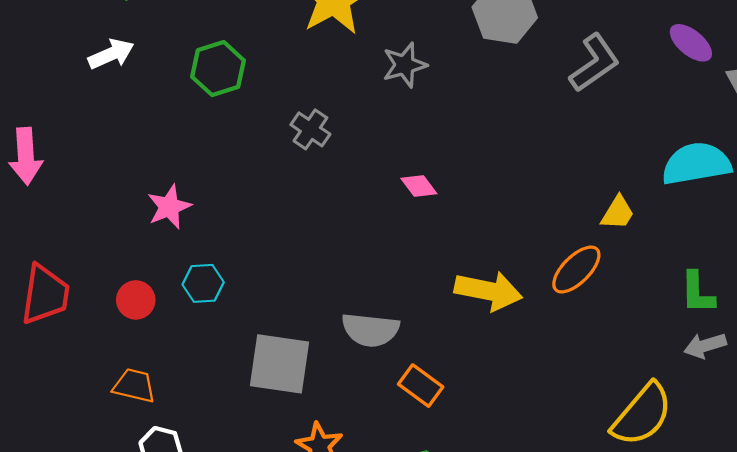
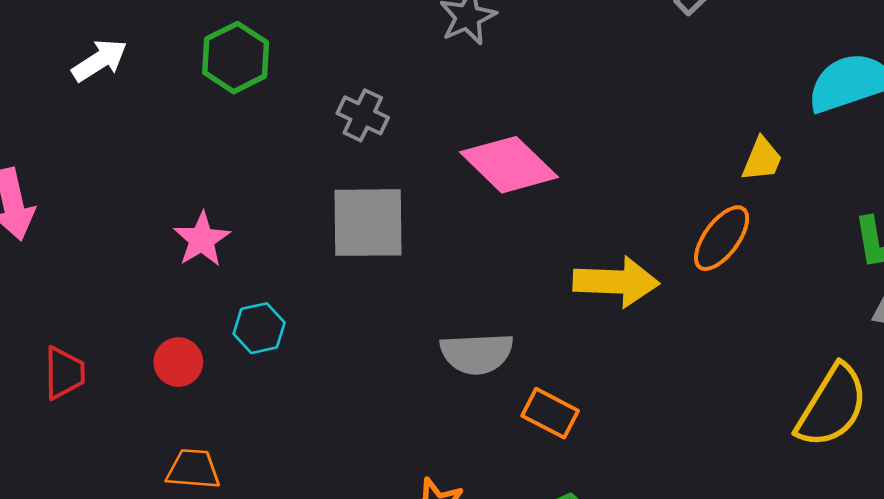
pink diamond: (419, 186) -> (509, 165), size x2.0
red trapezoid: (45, 294) -> (64, 373), size x0.7
gray square: (280, 364) -> (368, 223), moved

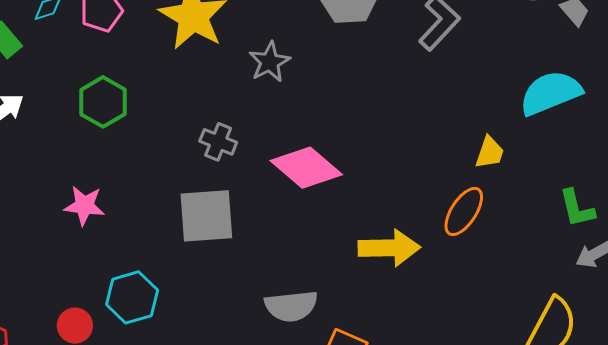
gray cross: (363, 115) -> (218, 142), moved
pink star: (202, 239) -> (84, 206), moved, turned -30
cyan hexagon: (259, 328) -> (132, 297), size x1.4

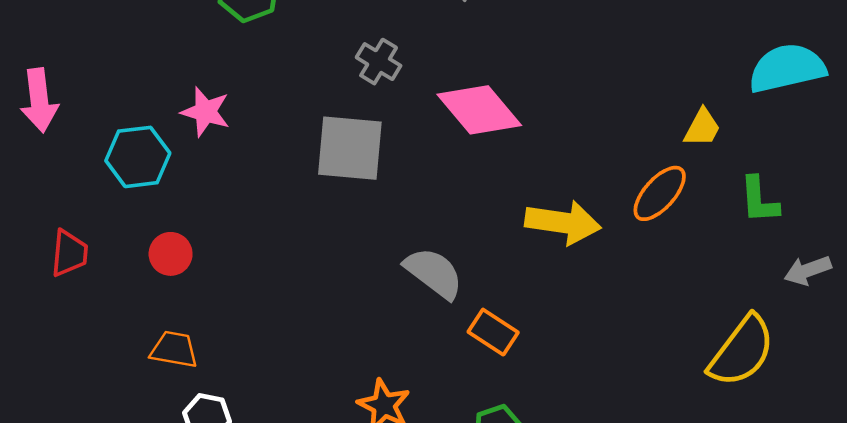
green L-shape: (577, 208) -> (759, 200), moved
cyan hexagon: (132, 297) -> (138, 157), moved
gray semicircle: (291, 306) -> (434, 273), turned -146

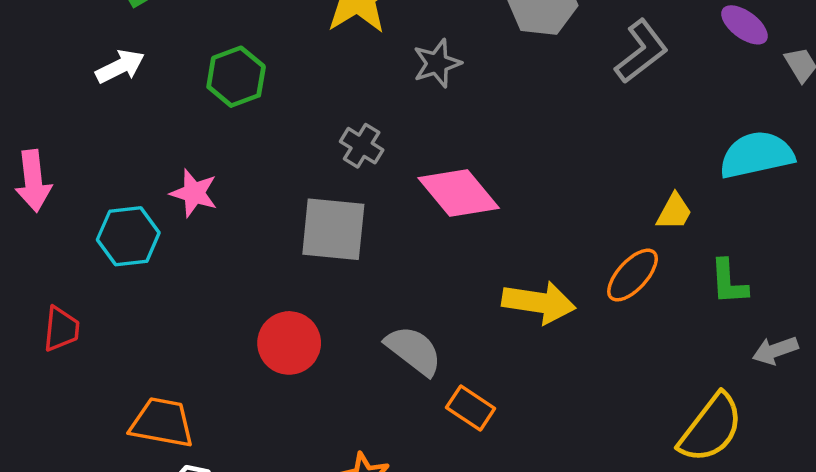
red circle: (171, 254) -> (289, 343), moved, size x1.5
orange trapezoid: (174, 349) -> (162, 423), size x1.4

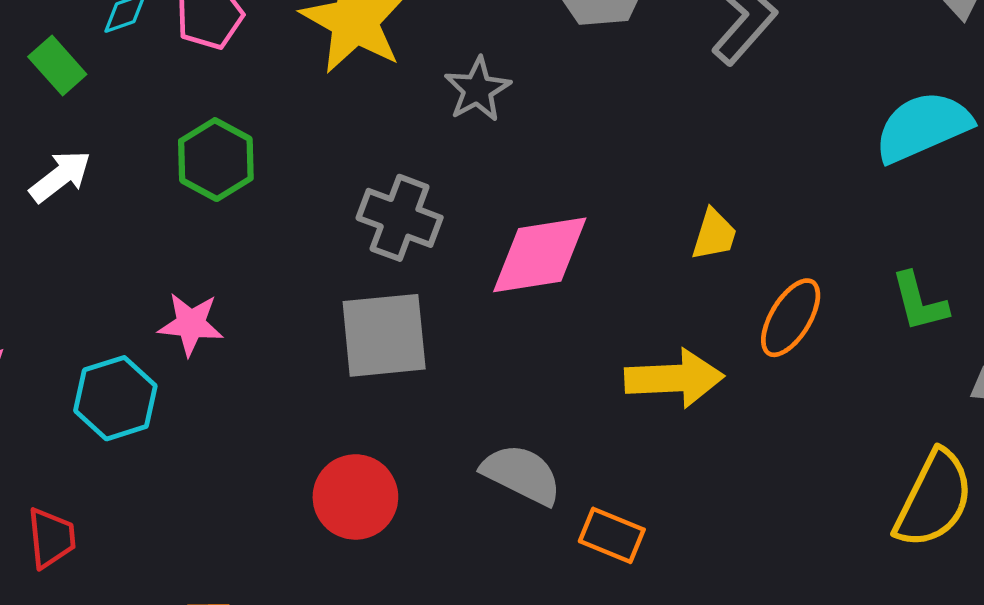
gray cross: (362, 146) -> (400, 218), size x1.4
pink diamond: (459, 193) -> (540, 255), turned -48
yellow trapezoid: (674, 212) -> (714, 235), moved

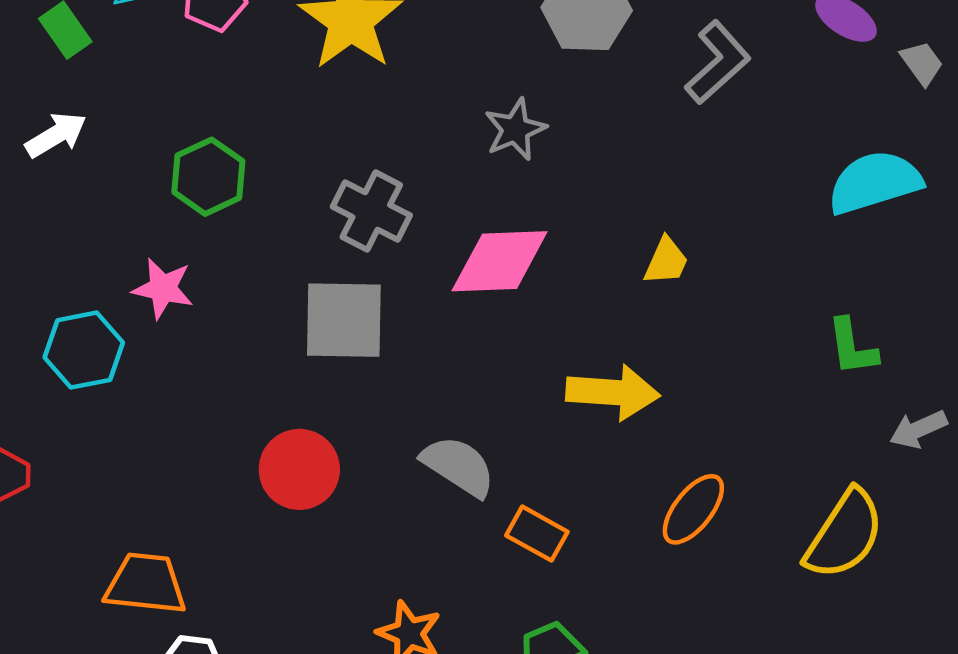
gray star: (477, 89) -> (515, 129), moved
green hexagon: (216, 160) -> (208, 177), moved
orange ellipse: (791, 318) -> (693, 509), moved

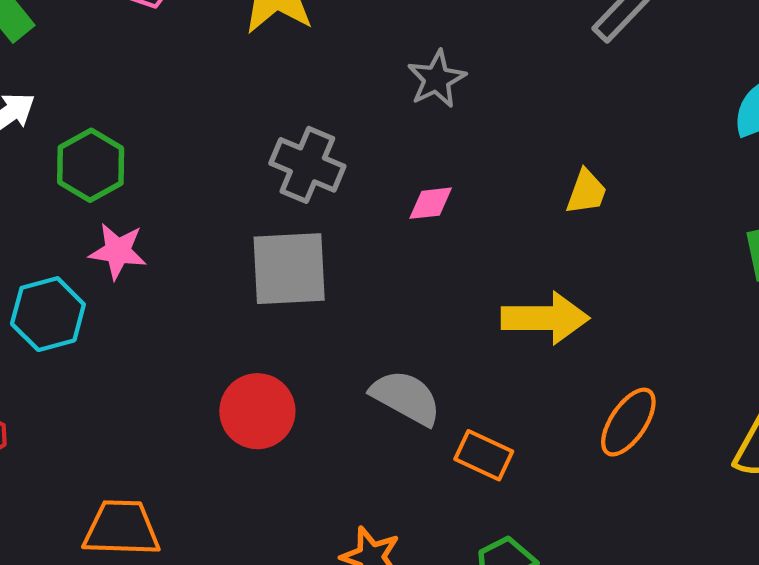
green hexagon: (208, 177) -> (91, 165), moved
pink diamond: (500, 261) -> (431, 203), size x0.5

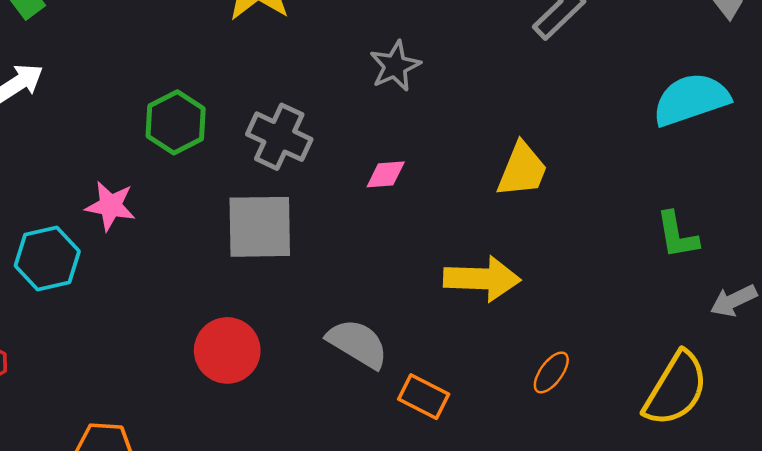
green hexagon: (91, 165) -> (176, 122), moved
yellow trapezoid: (586, 192) -> (522, 170), size x1.4
orange ellipse: (628, 422) -> (551, 372), size x0.7

